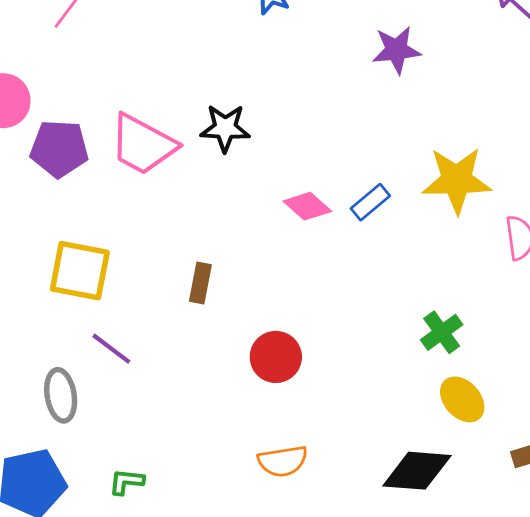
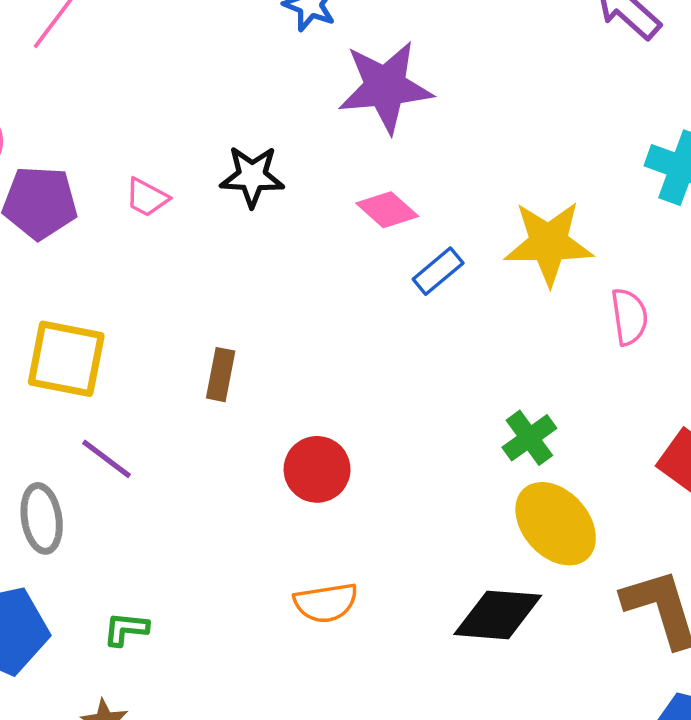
purple star: (396, 50) -> (385, 87), moved, size x1.5
pink trapezoid: (143, 145) -> (147, 197), size x0.5
pink diamond: (307, 206) -> (387, 210), moved
yellow ellipse: (462, 399) -> (556, 524), size x1.4

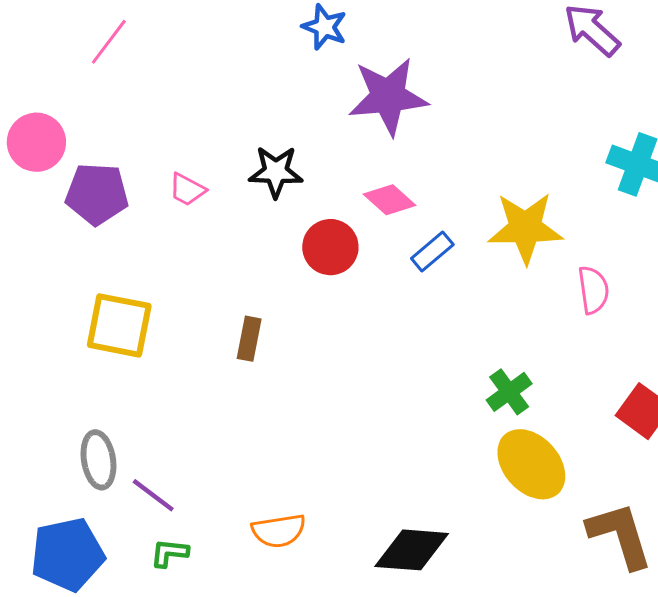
purple line: (107, 459) -> (153, 495), moved
red circle: (317, 469) -> (330, 247), moved
orange semicircle: (326, 603) -> (279, 531), moved
black diamond: (498, 615) -> (412, 550), moved

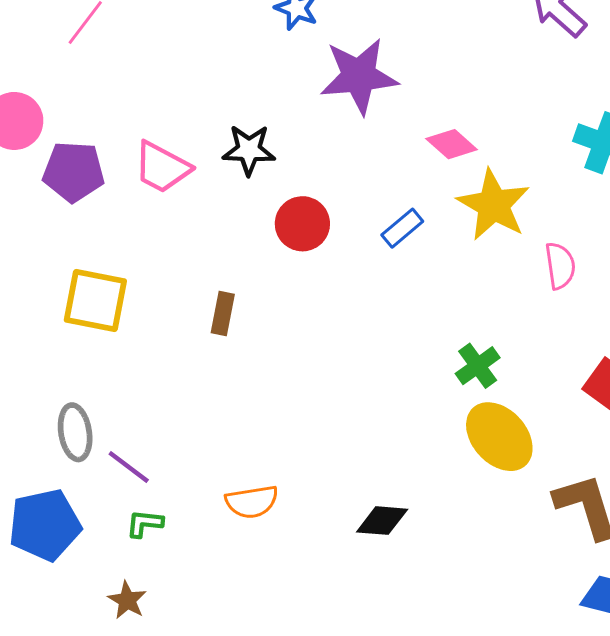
pink trapezoid: (187, 189) -> (162, 167), size x1.6
pink diamond: (390, 200) -> (452, 144), moved
yellow star: (525, 228) -> (494, 205), turned 30
black diamond: (412, 550) -> (382, 521), size x0.7

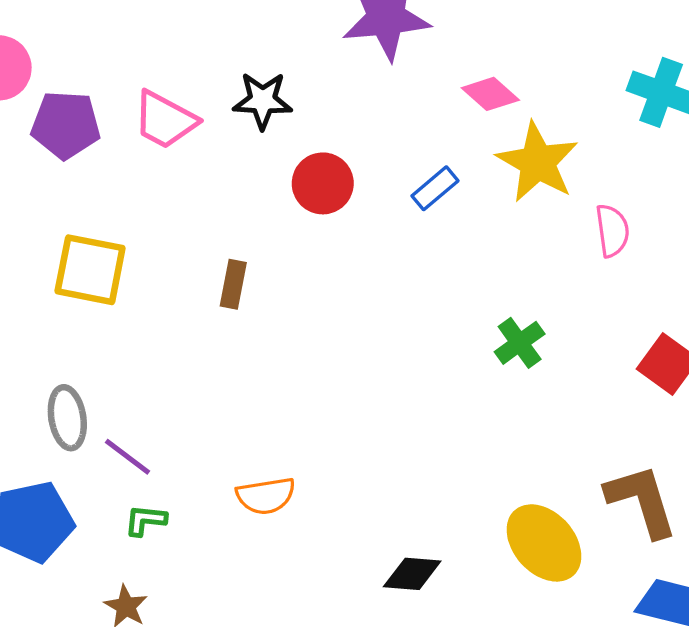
yellow ellipse: (499, 437) -> (544, 543), moved
black diamond: (382, 521) -> (412, 574), moved

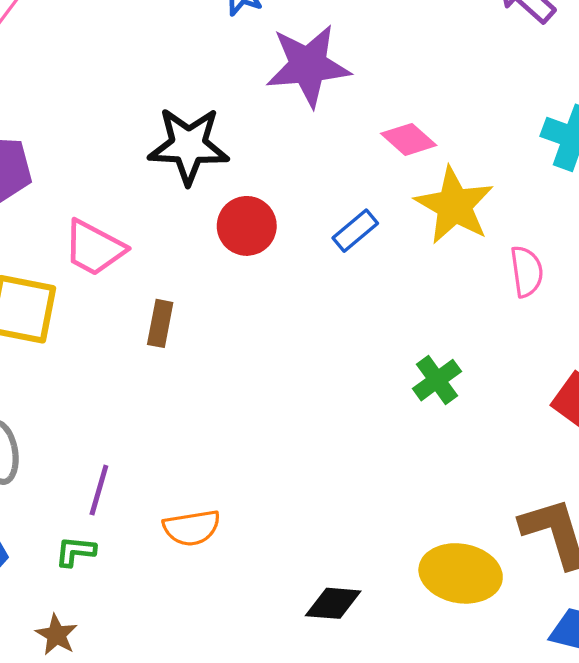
black star: (263, 100) -> (189, 146), size x1.4
pink trapezoid: (165, 120) -> (94, 248), moved
purple line: (128, 457) -> (99, 490), moved, turned 69
yellow ellipse: (544, 543) -> (461, 573), turned -38

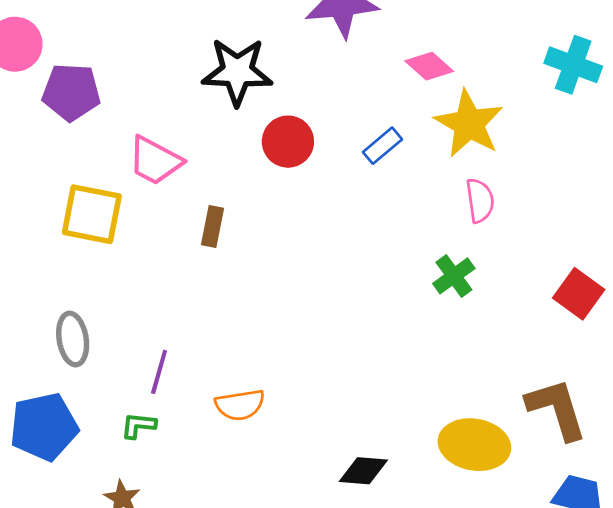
pink semicircle: (527, 272) -> (480, 201), moved

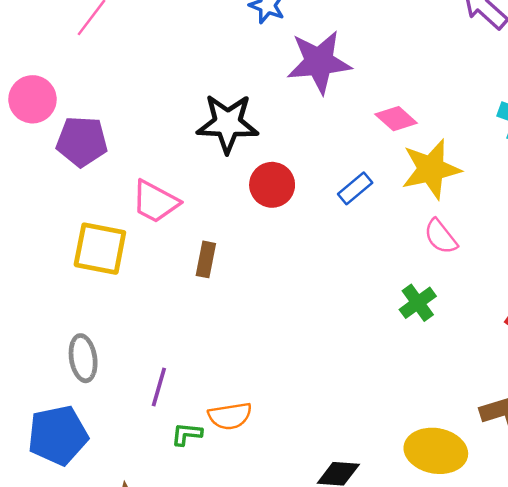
yellow star: (469, 124) -> (431, 169), turned 30
pink semicircle: (480, 201) -> (441, 237), turned 150
green L-shape: (138, 425) -> (187, 434), moved

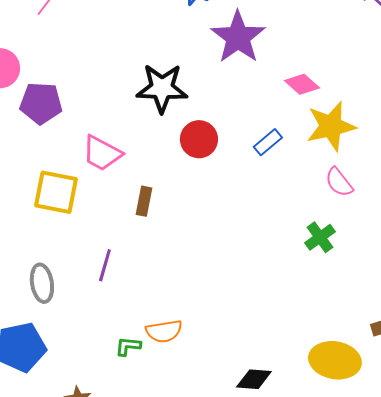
purple star: (319, 62) -> (238, 37), turned -30
purple line: (159, 387) -> (105, 265), moved

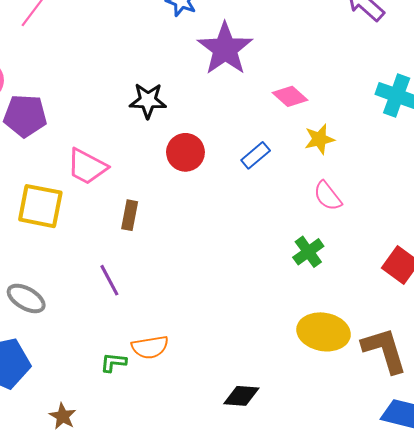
black star: (162, 88) -> (148, 101), size x0.7
yellow star: (331, 126) -> (319, 139), size x0.6
purple line: (105, 265) -> (109, 280), moved, turned -44
gray ellipse: (42, 283) -> (26, 298), turned -51
yellow ellipse: (335, 360) -> (324, 332), moved

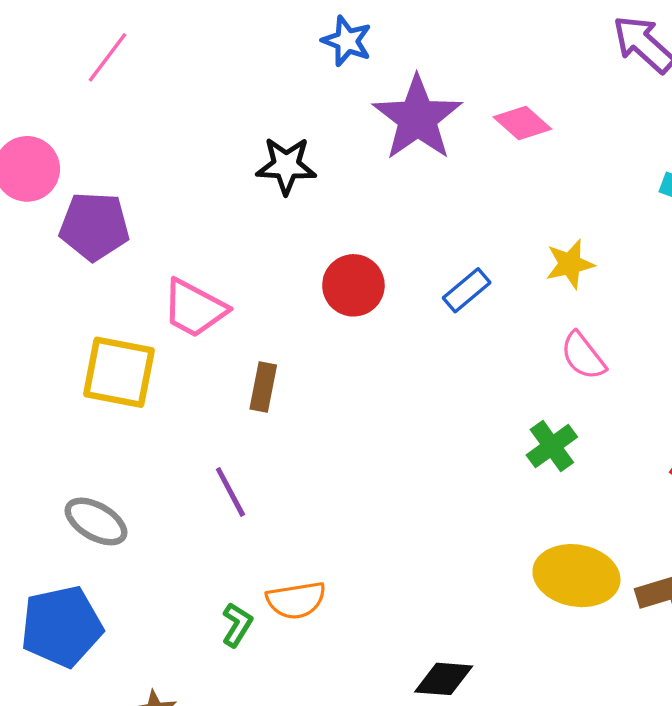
pink diamond: (290, 96) -> (522, 123), moved
black star: (148, 101) -> (286, 166), moved
green L-shape: (113, 362) -> (237, 625), turned 116

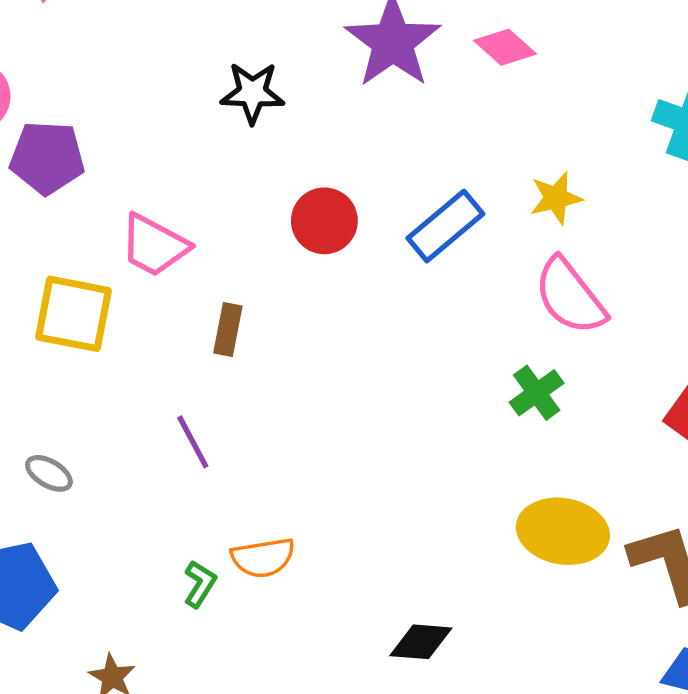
blue rectangle: (467, 290) -> (445, 226), size x1.5
pink semicircle: (583, 356) -> (570, 296), size x1.5
gray ellipse: (96, 521) -> (49, 473), size x0.7

